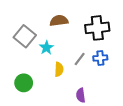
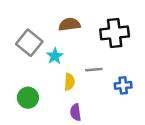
blue cross: (100, 58) -> (123, 85), moved
gray line: (80, 59) -> (94, 70), turned 48
purple semicircle: (81, 95) -> (76, 112), moved

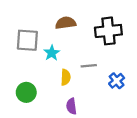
gray square: (29, 43) -> (27, 40), turned -35
blue cross: (123, 85) -> (117, 81), turned -35

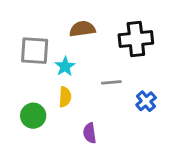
yellow semicircle: (66, 77) -> (65, 97), moved

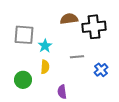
brown semicircle: (82, 29) -> (69, 19), moved

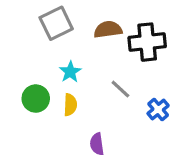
gray square: (24, 35) -> (56, 23), moved, turned -30
gray line: (77, 57) -> (120, 89), turned 48
green circle: (23, 80) -> (36, 99), moved

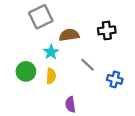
brown semicircle: (108, 29) -> (69, 35), moved
black cross: (147, 42) -> (107, 30), size x0.7
blue cross: (158, 109) -> (115, 79), turned -35

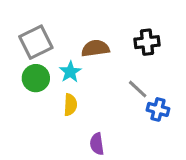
gray square: (41, 17) -> (36, 42), moved
gray line: (87, 65) -> (138, 89), moved
green circle: (26, 71) -> (36, 78), moved

